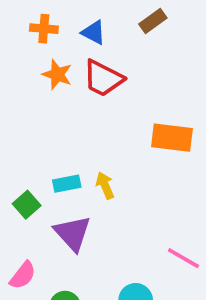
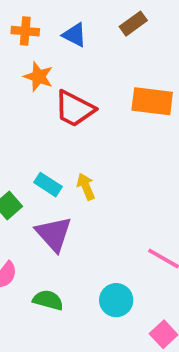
red trapezoid: (103, 78) -> (75, 109), moved
orange rectangle: (172, 138) -> (152, 101), moved
cyan rectangle: (67, 184) -> (48, 185), turned 44

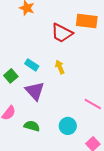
red trapezoid: (75, 109) -> (62, 33), moved
yellow arrow: (86, 186) -> (60, 67), moved

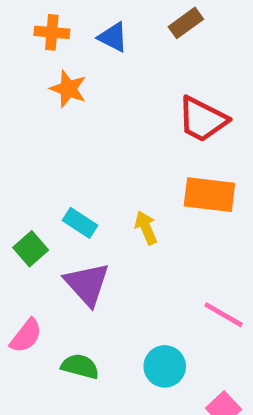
orange rectangle: (87, 21) -> (209, 195), moved
red trapezoid: (62, 33) -> (202, 119), moved

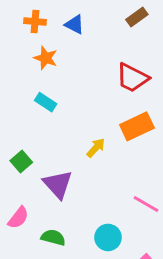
brown rectangle: (186, 23) -> (137, 17), moved
orange rectangle: (209, 195) -> (137, 126), turned -32
cyan rectangle: (80, 223) -> (46, 102), moved
yellow arrow: (146, 228) -> (96, 148), turned 65

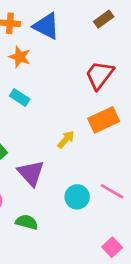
blue triangle: (75, 25) -> (46, 26), size x1.5
red trapezoid: (132, 78) -> (99, 75), turned 100
cyan circle: (108, 237) -> (77, 197), moved

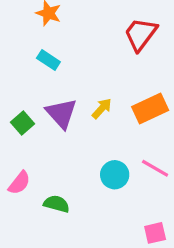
orange rectangle: (104, 120) -> (150, 109), moved
purple triangle: (31, 173) -> (61, 113), moved
pink square: (112, 247) -> (155, 233), turned 30

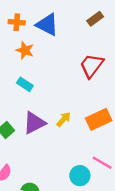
purple triangle: (61, 113) -> (34, 123), turned 45
cyan circle: (115, 175) -> (80, 176), moved

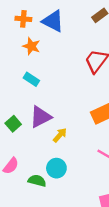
yellow arrow: (64, 119) -> (60, 135), moved
cyan circle: (80, 176) -> (56, 168), moved

